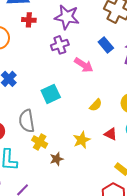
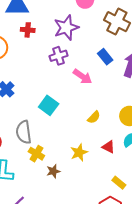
purple star: (67, 17) -> (66, 28), turned -30
cyan square: (51, 94) -> (49, 105), turned -30

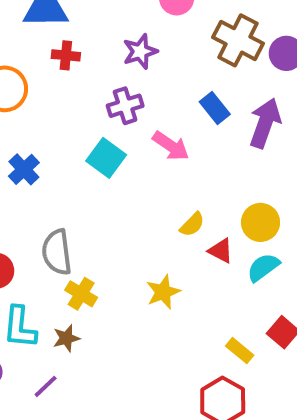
purple star: (66, 28) -> (140, 51), size x0.7
cyan square: (49, 105) -> (106, 158), moved
red triangle: (108, 147) -> (221, 251), moved
brown star: (53, 171) -> (66, 338), moved

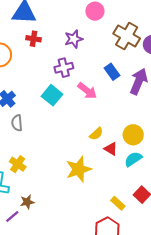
gray semicircle: (57, 252) -> (17, 123), moved, size x0.7
yellow star: (163, 292) -> (79, 169), size x1.4
yellow cross: (81, 294) -> (18, 164), moved
brown star: (66, 338) -> (27, 202), moved

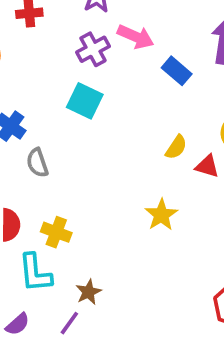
blue rectangle: (112, 72) -> (177, 71), moved
pink arrow: (87, 91) -> (136, 37), moved
yellow star: (79, 169) -> (161, 215), size x0.7

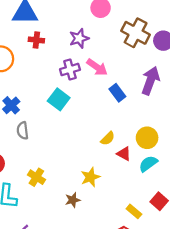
yellow cross: (56, 232) -> (36, 177), moved
brown star: (88, 292) -> (73, 200), moved

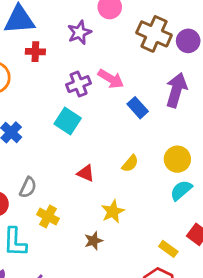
purple star: (79, 38) -> (79, 32), moved
gray semicircle: (23, 131) -> (28, 187), moved, turned -144
red triangle: (124, 154) -> (86, 173), moved

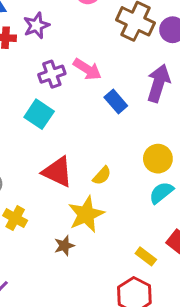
purple star: (79, 32) -> (36, 25), moved
yellow semicircle: (130, 164) -> (102, 176), moved
red triangle: (86, 173) -> (57, 172), size x1.6
yellow star: (113, 212) -> (86, 214), size x1.4

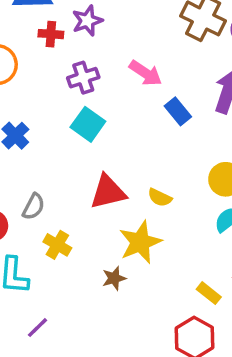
purple cross: (52, 74) -> (83, 78), moved
red triangle: (57, 172) -> (108, 192), turned -40
yellow semicircle: (102, 176) -> (160, 198), turned 72

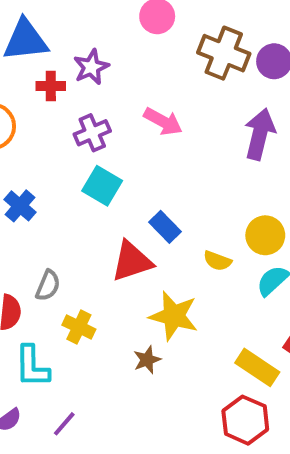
blue rectangle: (178, 111) -> (165, 227), moved
yellow semicircle: (160, 198) -> (217, 261), moved
yellow star: (140, 242) -> (174, 316), turned -30
yellow rectangle: (209, 293) -> (257, 367), size x1.5

